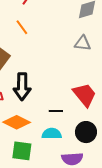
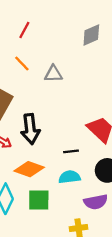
gray triangle: (83, 43) -> (53, 74), moved

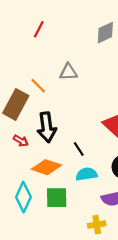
orange line: (22, 64) -> (38, 86), moved
black line: (71, 151) -> (79, 149), moved, turned 64

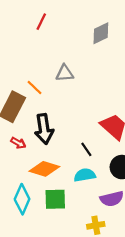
red line: (39, 29) -> (41, 22), moved
black line: (79, 149) -> (86, 149), moved

